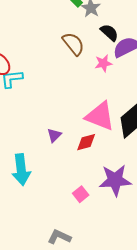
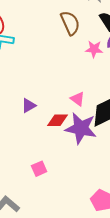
pink triangle: (100, 116) -> (77, 99), size x0.5
purple star: (115, 180) -> (81, 128), moved

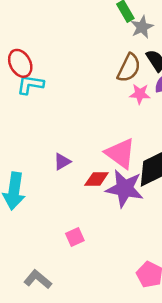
brown semicircle: (70, 23) -> (129, 68), moved, turned 50
pink triangle: (77, 99) -> (120, 153), size x1.8

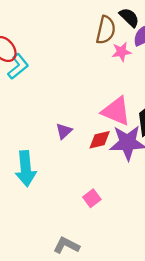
cyan L-shape: (30, 85) -> (18, 66), turned 145

